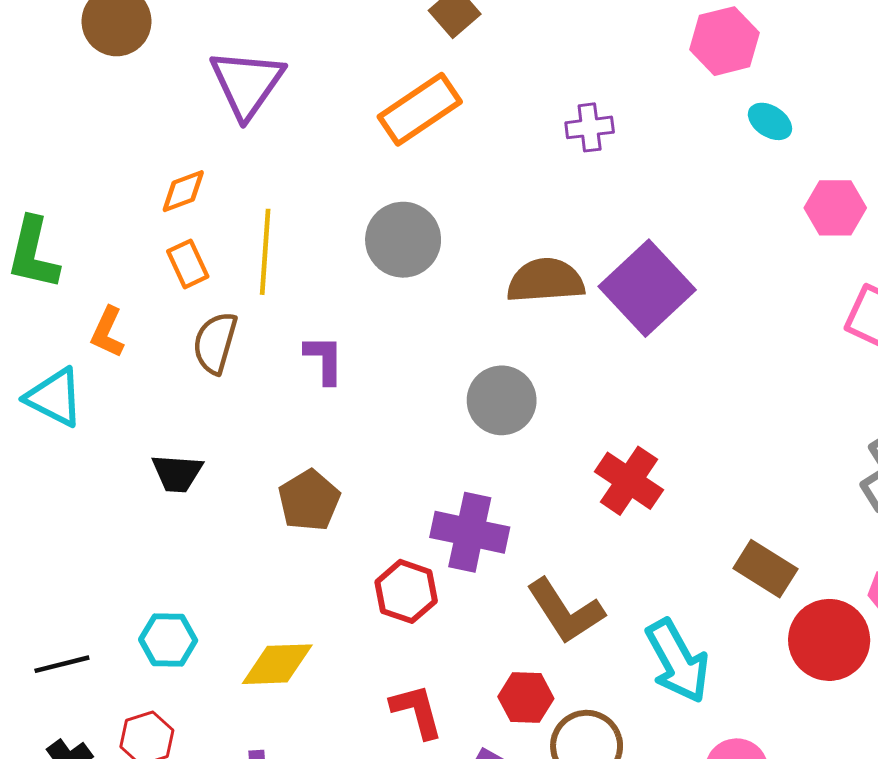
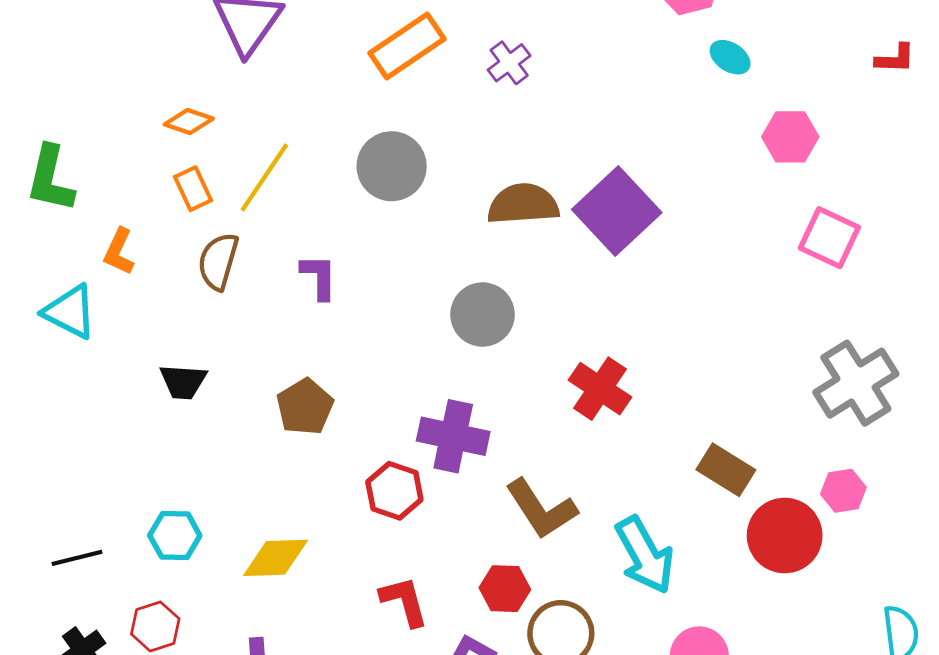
purple cross: (590, 127) -> (509, 63), moved, turned -30
orange diamond: (183, 191) -> (189, 122), turned 39
yellow line: (265, 252) -> (264, 177), turned 30

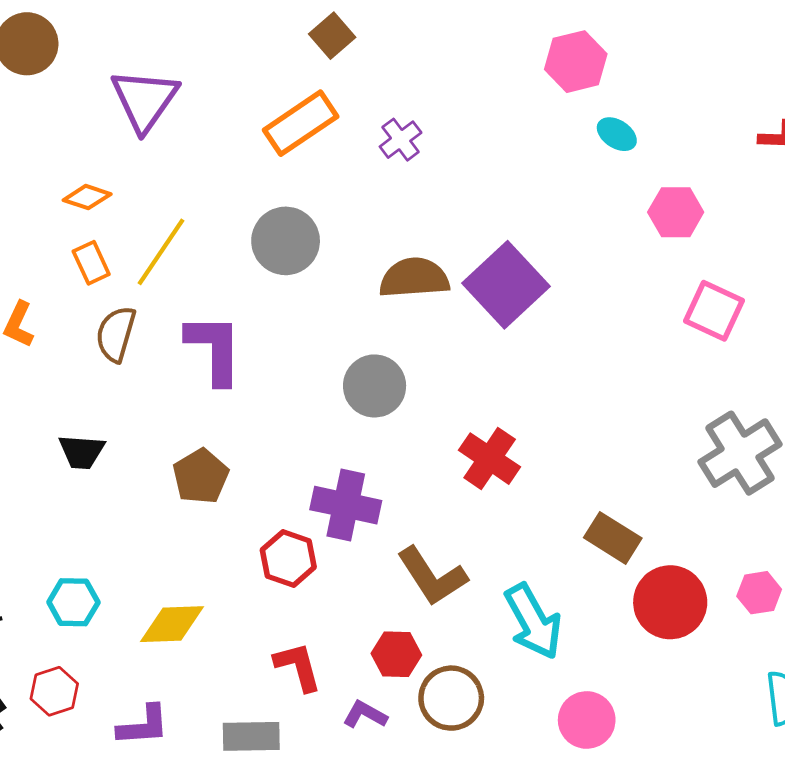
purple L-shape: (319, 277) -> (214, 349), size x1.6
pink hexagon: (843, 491) -> (759, 593), moved

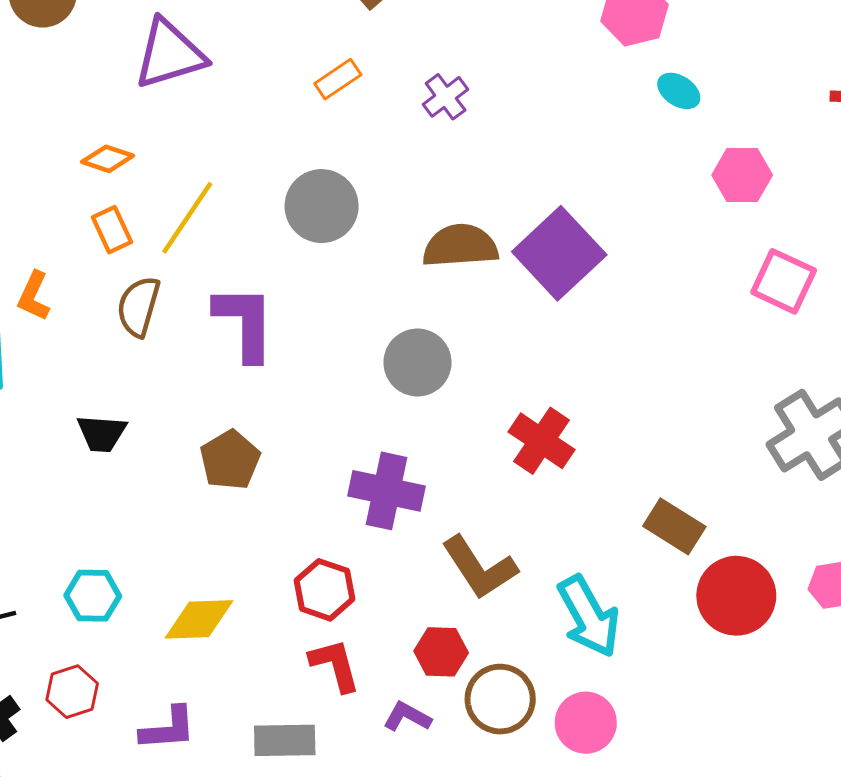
purple triangle: (145, 100) -> (170, 54), turned 38
orange rectangle: (301, 123) -> (338, 79), size x0.6
red hexagon: (288, 558) -> (325, 590), moved
pink circle: (587, 720) -> (586, 723), moved

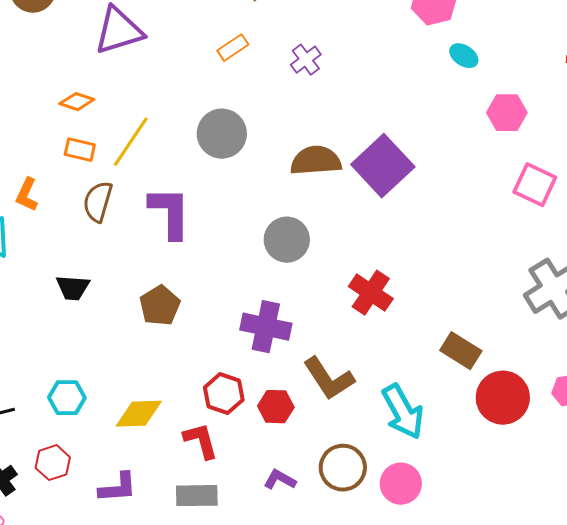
orange rectangle: (112, 230) -> (80, 150), turned -52
red hexagon: (441, 652) -> (276, 407), moved
red L-shape: (335, 665) -> (201, 441), moved

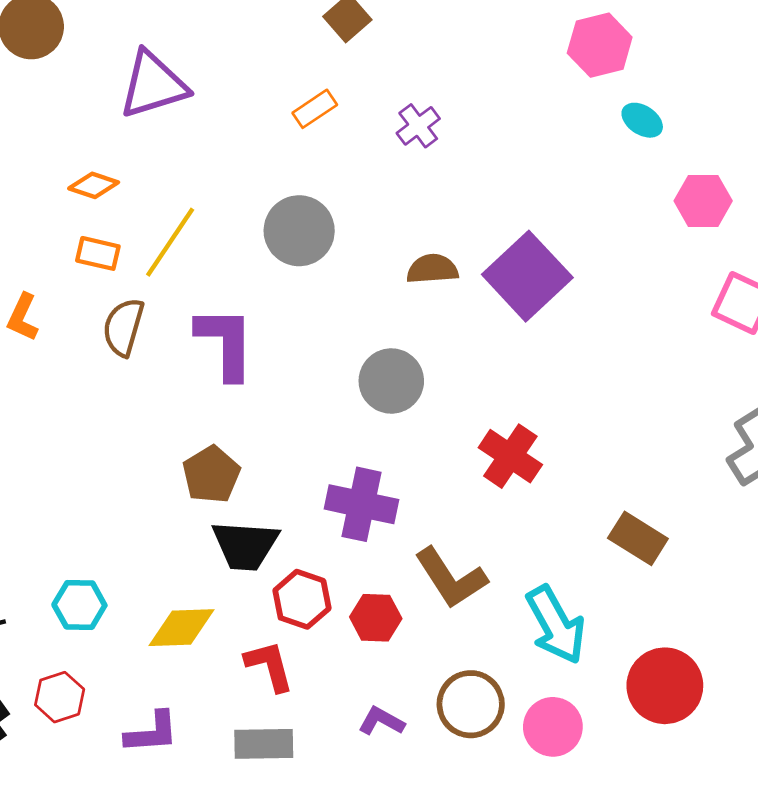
brown semicircle: (316, 161) -> (432, 269), size x0.7
black trapezoid: (73, 288) -> (245, 545), moved, size x1.4
red circle: (503, 398) -> (665, 686), moved

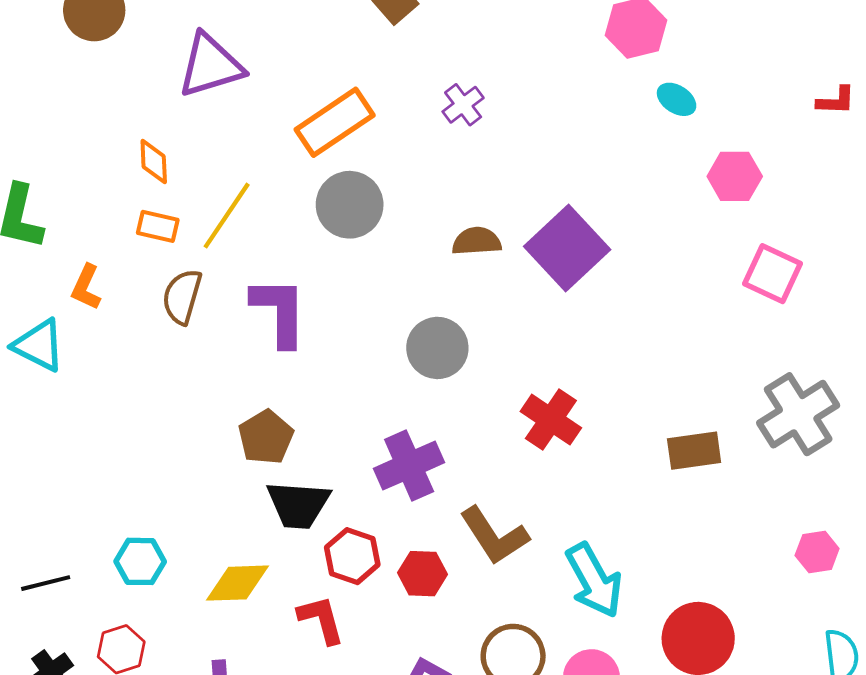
orange rectangle: (315, 109) -> (335, 122), moved, size x1.8
orange diamond: (94, 185) -> (154, 162), turned 69
purple cross: (362, 504) -> (409, 466), turned -36
brown rectangle: (638, 538) -> (694, 451), moved, turned -40

